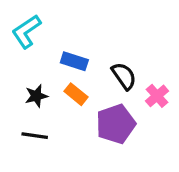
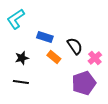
orange rectangle: (76, 94) -> (54, 57), moved
purple pentagon: (116, 124) -> (84, 83), moved

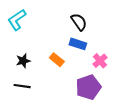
blue rectangle: (45, 37) -> (78, 44), moved
black semicircle: (75, 46) -> (79, 22), moved

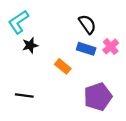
black star: (23, 61) -> (30, 45), moved
pink cross: (100, 61) -> (111, 46), moved

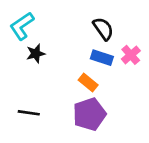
orange rectangle: (63, 66) -> (88, 83), moved
purple pentagon: (98, 97) -> (89, 114), moved

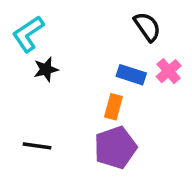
black semicircle: (103, 29) -> (147, 27), moved
orange rectangle: (88, 83) -> (113, 107), turned 66

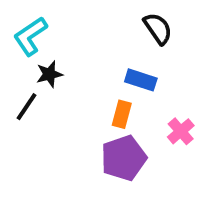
pink cross: (169, 71) -> (181, 131), moved
black line: (37, 146) -> (27, 107), moved, turned -64

